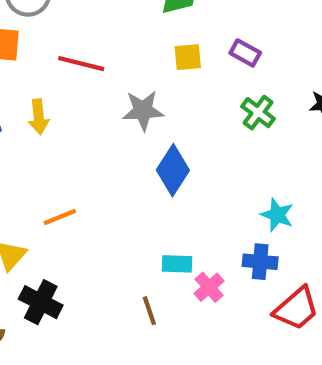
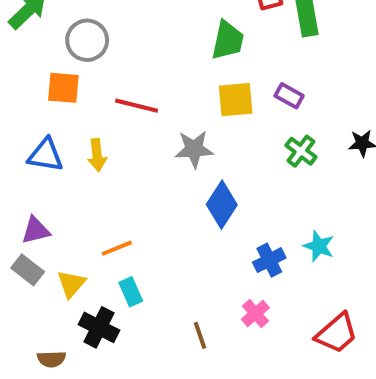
yellow square: (188, 57) -> (236, 100), size x1.4
blue cross: (260, 262) -> (269, 260), moved, turned -32
cyan rectangle: (177, 264) -> (131, 292), moved, turned 64

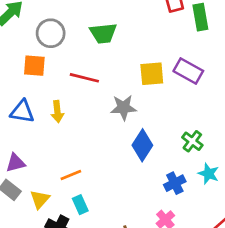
green trapezoid: (228, 40) -> (103, 33), moved, turned 72
purple rectangle: (289, 96) -> (188, 71), size x1.5
green cross: (301, 151) -> (192, 141), moved

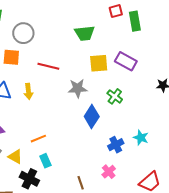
green trapezoid: (103, 33) -> (85, 33), moved
green cross: (192, 141) -> (115, 96), moved
yellow triangle: (40, 199) -> (15, 157), turned -42

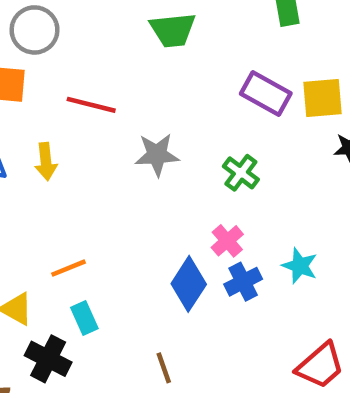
yellow square: (99, 63) -> (322, 98), moved
blue diamond: (92, 116) -> (189, 284), moved
pink cross: (109, 172) -> (227, 241), moved

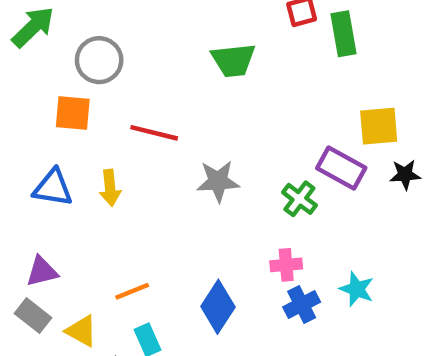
purple rectangle: (266, 93) -> (341, 168), moved
pink cross: (227, 241) -> (286, 265), turned 36
blue diamond: (189, 284) -> (218, 307), moved

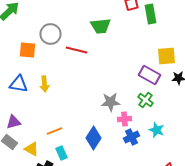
gray circle: (99, 60) -> (50, 34), moved
red line: (154, 133) -> (76, 50), moved
gray star: (218, 181) -> (110, 102), moved
green cross: (299, 199) -> (146, 100), moved

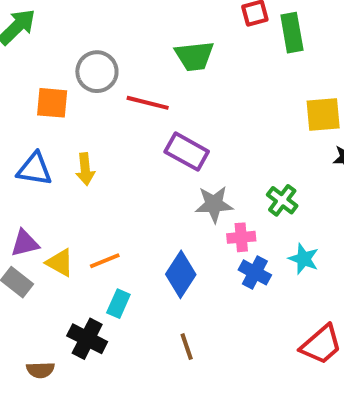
purple rectangle: (150, 75) -> (187, 152), moved
blue cross: (132, 137) -> (255, 272), turned -35
yellow triangle: (32, 149) -> (60, 263), moved
cyan rectangle: (62, 153) -> (118, 304), turned 48

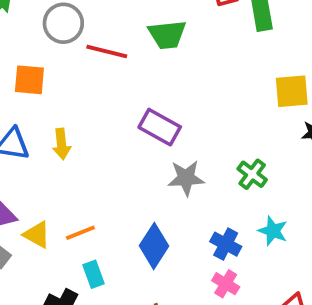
gray circle: (97, 72) -> (63, 23), moved
red line: (148, 103) -> (107, 52), moved
pink cross: (241, 237) -> (226, 284), moved, turned 36
cyan rectangle: (118, 304) -> (94, 274), turned -44

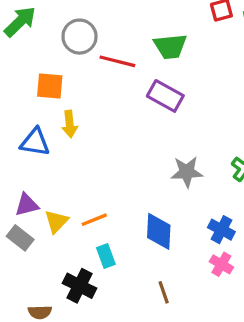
purple rectangle: (160, 127) -> (165, 96), moved
yellow arrow: (61, 144) -> (70, 124), moved
yellow triangle: (37, 235) -> (56, 221), turned 45
blue diamond: (154, 246) -> (159, 231), turned -30

